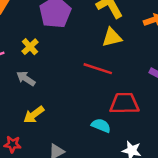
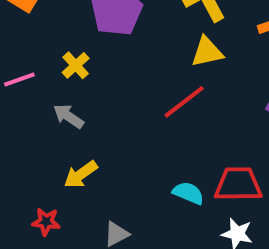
red line: (98, 69) -> (184, 102), turned -56
red trapezoid: (124, 103) -> (238, 184), moved

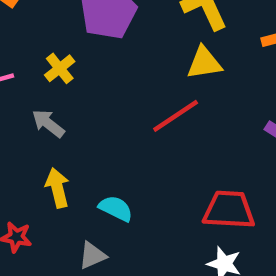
yellow arrow: (81, 174) -> (57, 188), turned 108
cyan semicircle: (188, 193) -> (116, 208), moved

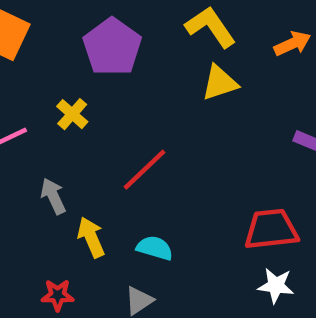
red line: (176, 116) -> (145, 170), moved
gray arrow: (48, 124) -> (53, 196), moved, turned 36

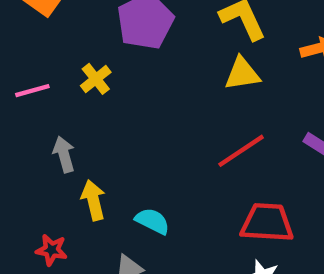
red line: (145, 170) -> (241, 151), moved

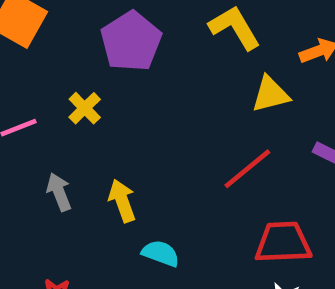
yellow triangle: (242, 74) -> (270, 94), moved
yellow arrow: (93, 200) -> (122, 201), moved

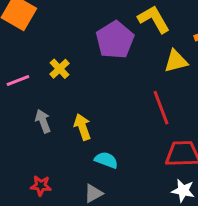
purple pentagon: (131, 41) -> (115, 40), moved
red line: (247, 169) -> (161, 108), turned -72

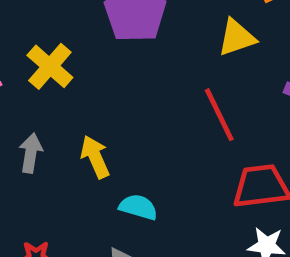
yellow cross: (60, 69) -> (50, 66), size x1.4
gray arrow: (43, 121) -> (31, 153), turned 35

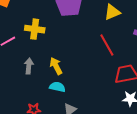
yellow cross: (50, 66) -> (35, 29), turned -30
cyan semicircle: (138, 207) -> (57, 87), moved

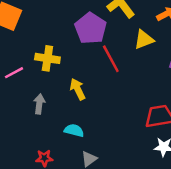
red line: (107, 45) -> (111, 59), moved
yellow arrow: (56, 66) -> (78, 89), moved

